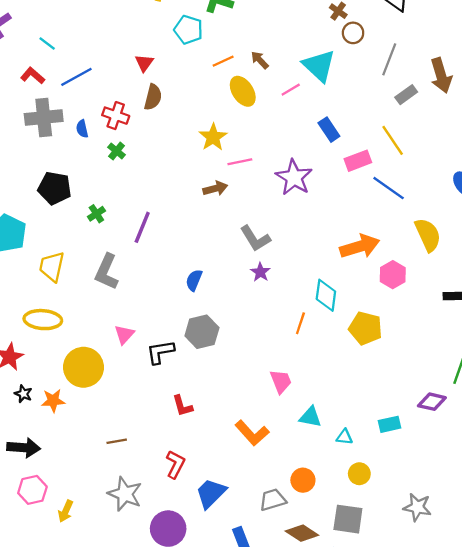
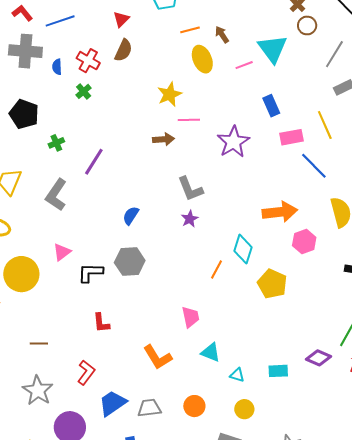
gray trapezoid: (273, 500) -> (149, 408), moved

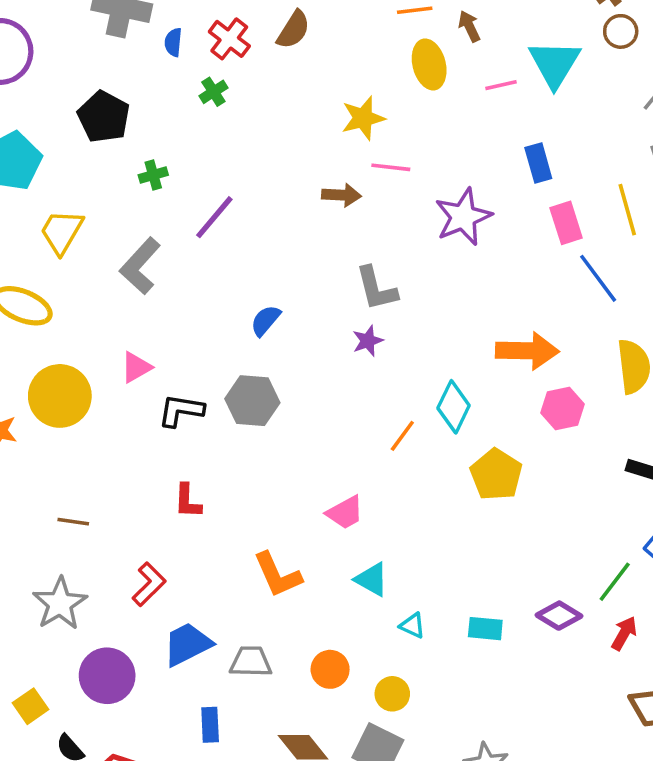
pink rectangle: (292, 137) -> (566, 223), turned 75
pink trapezoid: (190, 317) -> (345, 512), turned 65
yellow circle: (244, 409) -> (392, 694), moved

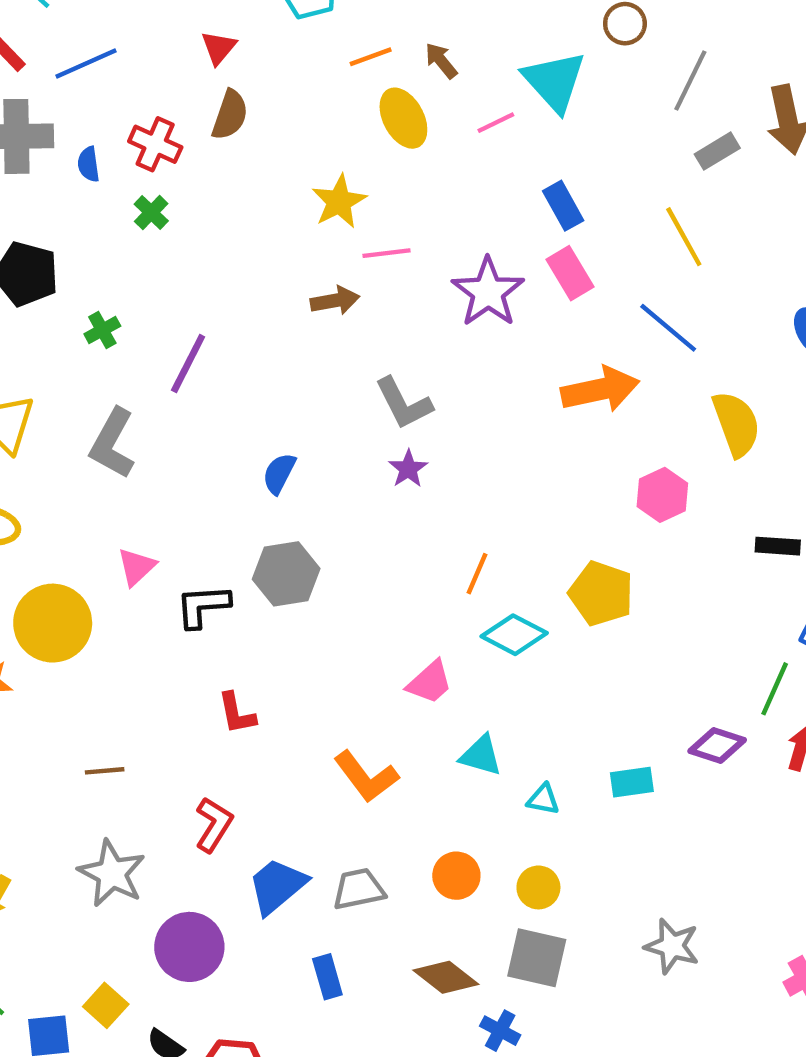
pink rectangle: (566, 223) -> (570, 273), moved
orange arrow: (527, 351) -> (600, 390), moved
cyan diamond: (454, 407) -> (514, 635), moved, turned -75

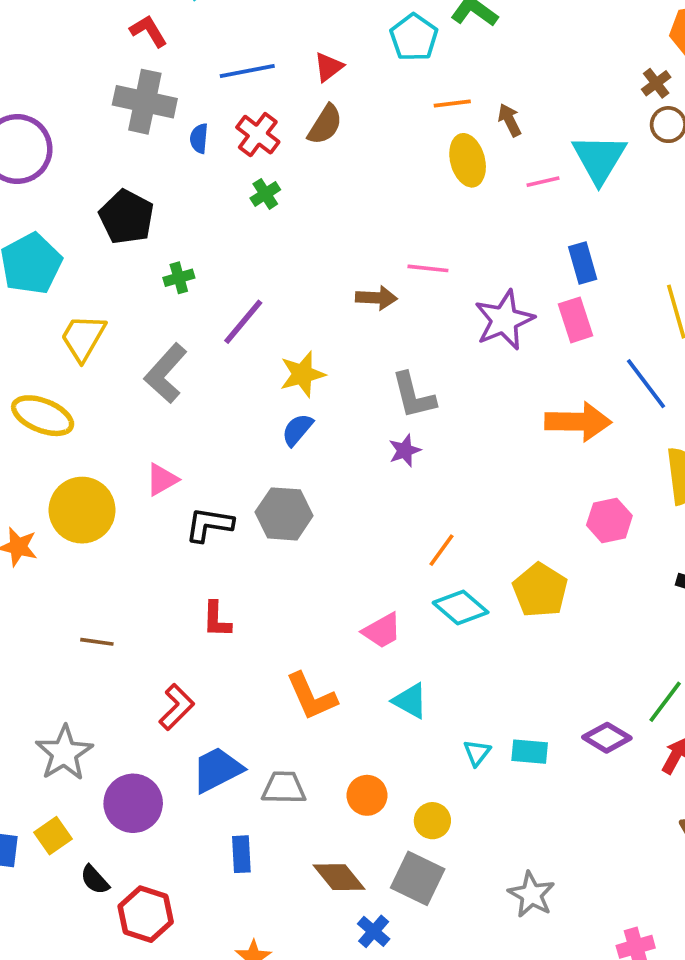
blue line: (86, 64) -> (247, 71), moved
yellow star: (339, 202) -> (302, 374), moved
green cross: (151, 213) -> (265, 194), moved
cyan triangle: (543, 799) -> (477, 753), moved, turned 44
gray star: (112, 873) -> (64, 753), moved

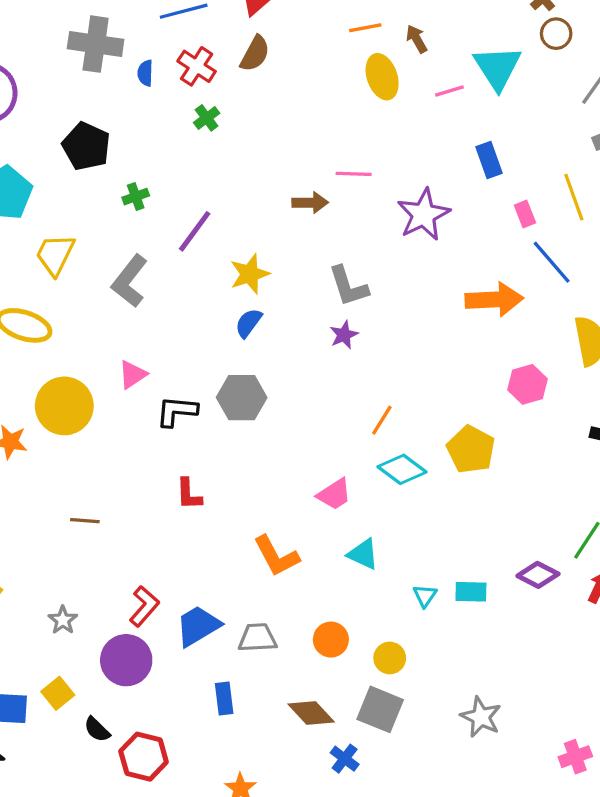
pink rectangle: (575, 320) -> (525, 214), moved, size x0.7
red L-shape: (177, 707) -> (144, 606), moved
gray star: (64, 753) -> (63, 620), size x0.6

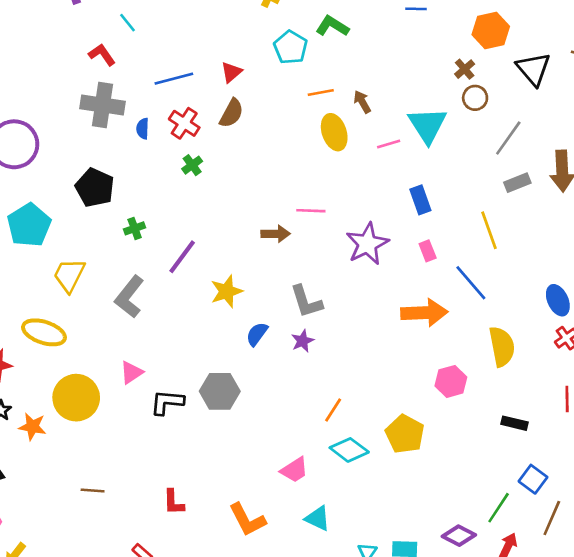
pink rectangle: (525, 214) -> (428, 251), moved
blue semicircle: (248, 323) -> (257, 334), moved
red L-shape: (189, 494) -> (173, 502), moved

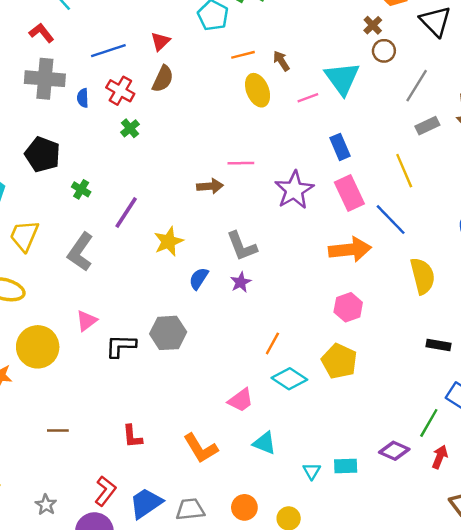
green cross: (135, 228) -> (81, 189), turned -36
pink rectangle: (428, 251) -> (349, 193), size x1.8
pink hexagon: (451, 381) -> (348, 307), moved

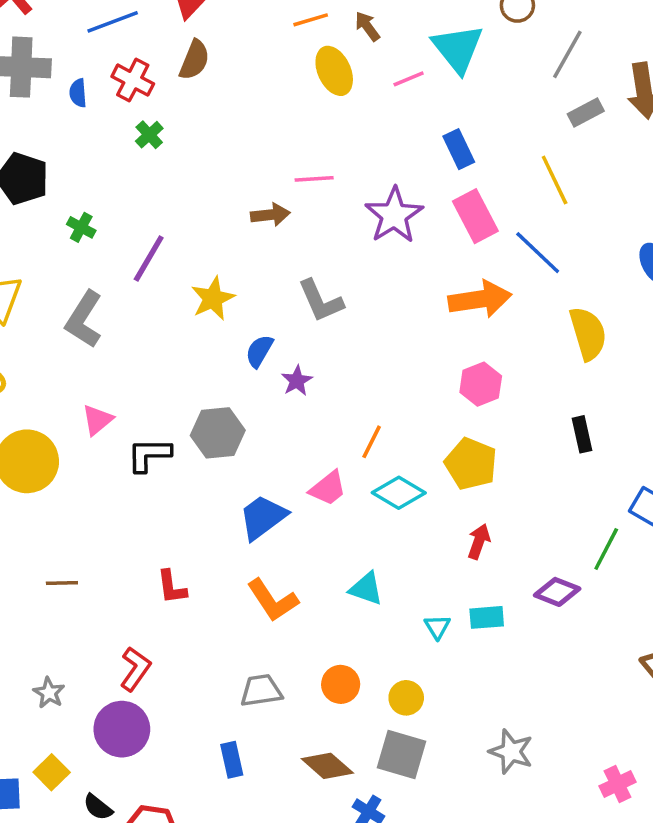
purple star: (241, 282) -> (297, 381), moved
black rectangle: (438, 345) -> (582, 434), moved, turned 70
pink trapezoid: (241, 400) -> (328, 488), moved
red arrow: (440, 457) -> (479, 541), moved
blue trapezoid: (146, 503) -> (263, 517), moved

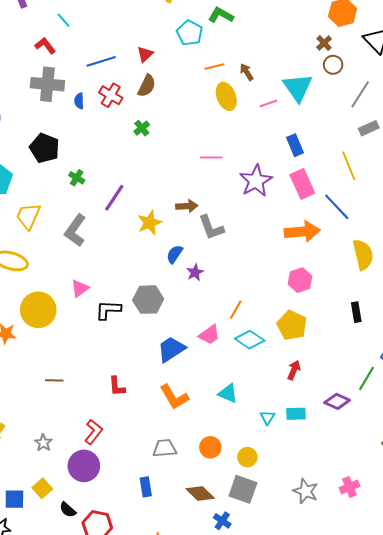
green cross: (149, 135) -> (142, 128), moved
brown arrow: (270, 215) -> (187, 206), moved
pink cross: (618, 784) -> (349, 487), moved

